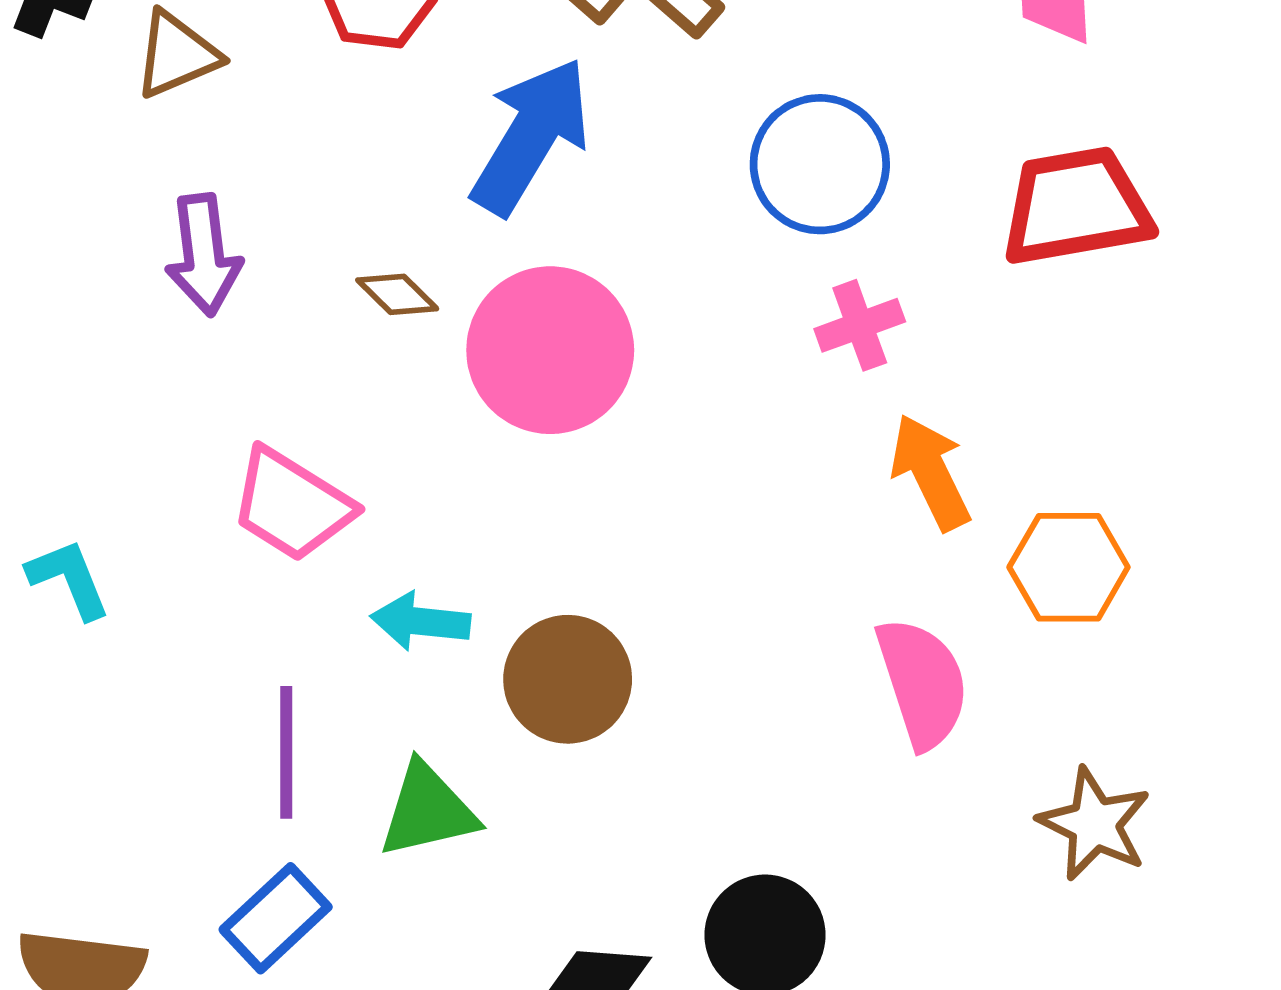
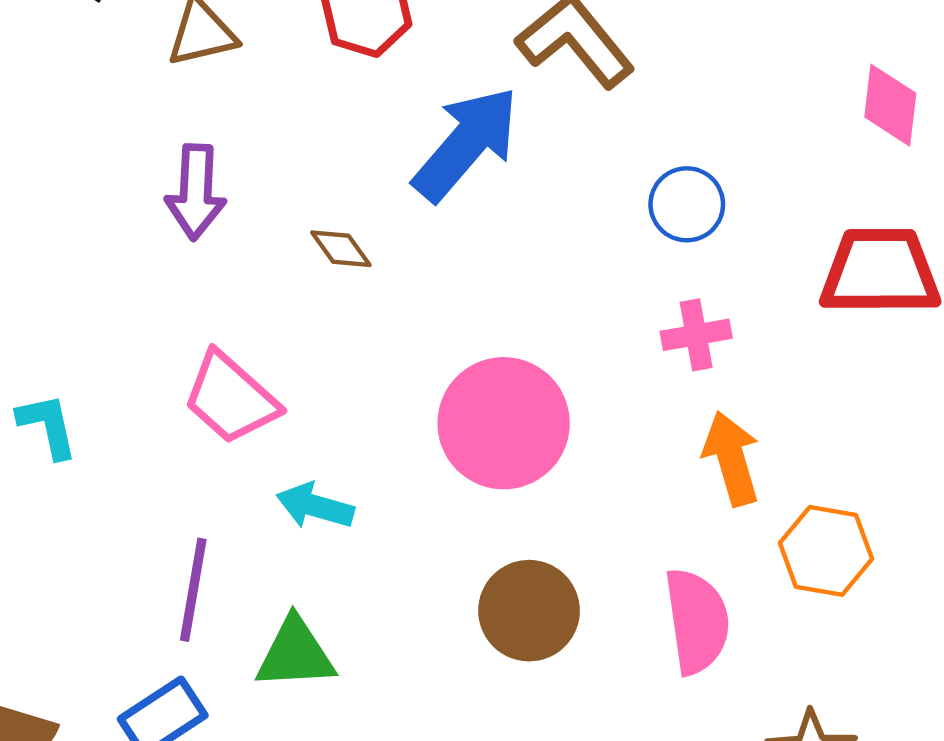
blue circle: (820, 164) -> (687, 204), size x0.7
pink circle: (550, 350) -> (504, 423), moved
brown circle: (568, 679) -> (529, 611), moved

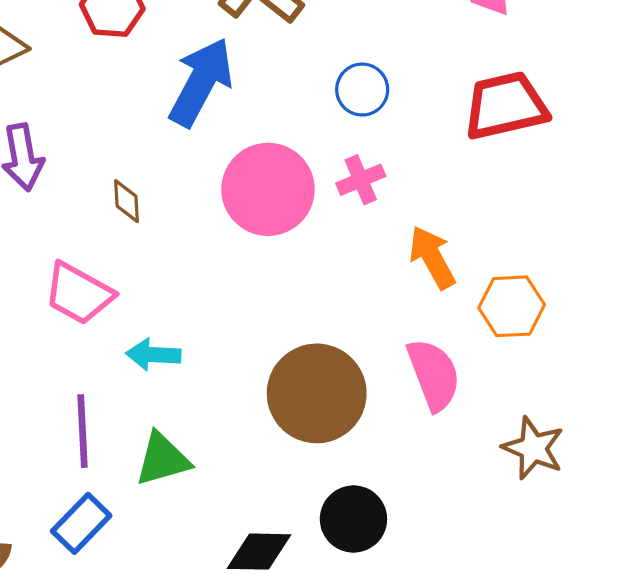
brown diamond: (341, 249) -> (127, 201), moved, turned 45
pink cross: (696, 335) -> (361, 180), moved
pink circle: (504, 423) -> (268, 189), moved
brown circle: (529, 611) -> (317, 393), size x1.4

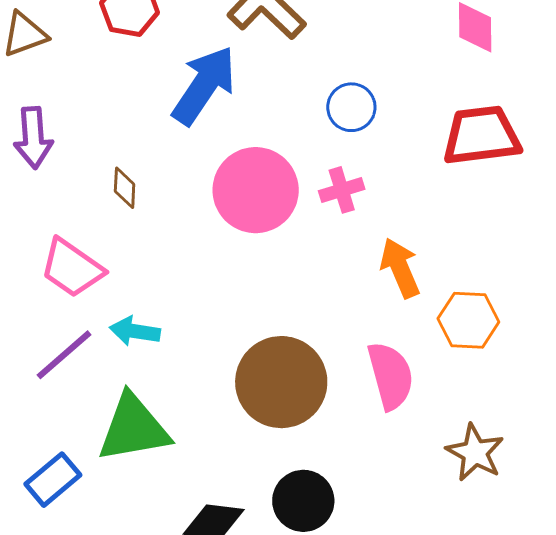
purple line: (83, 431) -> (64, 355), moved, turned 46
green triangle: (163, 459) -> (134, 428), size x1.4

